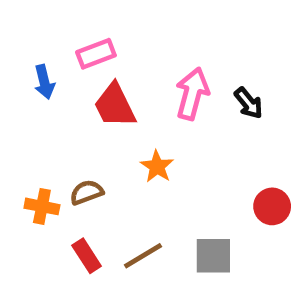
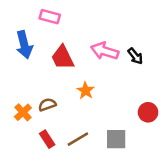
pink rectangle: (96, 54) -> (50, 17), moved, turned 36
blue arrow: (44, 82) -> (24, 45), size x1.5
pink arrow: (192, 94) -> (105, 51), turned -88
orange cross: (42, 206) -> (23, 112), turned 36

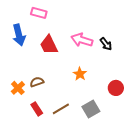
orange star: (85, 91) -> (80, 74), moved
gray square: (116, 139) -> (91, 109), turned -30

